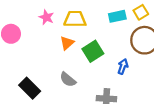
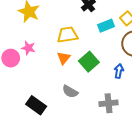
pink star: (46, 17) -> (28, 48), moved

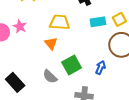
orange triangle: (64, 58) -> (51, 43), turned -32
green square: (89, 62) -> (72, 65), moved

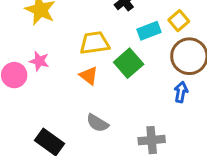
green square: (72, 65) -> (129, 63), moved
blue arrow: (100, 67) -> (181, 92), moved

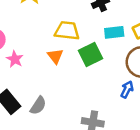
pink star: (39, 61) -> (15, 59), moved
gray semicircle: (97, 123) -> (38, 106), moved, turned -102

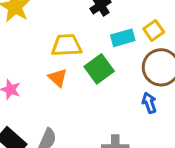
blue arrow: (127, 89) -> (149, 103), turned -35

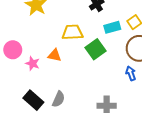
orange triangle: (58, 78) -> (55, 55), moved, turned -32

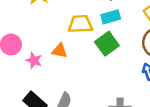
cyan rectangle: (112, 27) -> (111, 17), moved

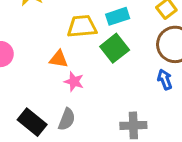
pink star: (34, 60) -> (74, 82), moved

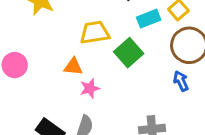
cyan rectangle: (118, 16) -> (149, 19), moved
pink star: (74, 82) -> (90, 88), turned -30

